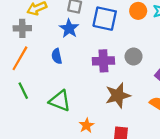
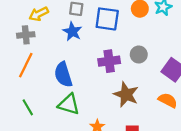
blue semicircle: (57, 56) -> (63, 75), moved, size x1.6
green line: (23, 91) -> (28, 107), moved
brown star: (118, 95) -> (126, 94), turned -30

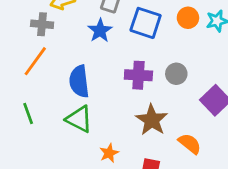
orange semicircle: (168, 100) -> (190, 144), moved

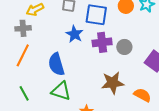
blue star: (100, 31) -> (74, 34), moved
purple cross: (138, 75) -> (102, 42), moved
brown star: (152, 120) -> (113, 83), turned -30

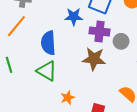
blue star: (74, 34) -> (74, 17), turned 30
brown star: (113, 83) -> (94, 59), moved

